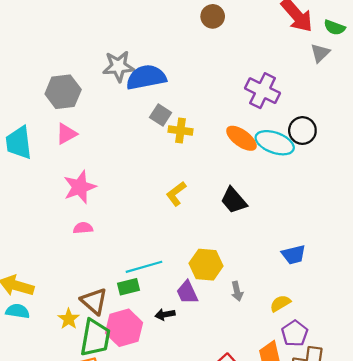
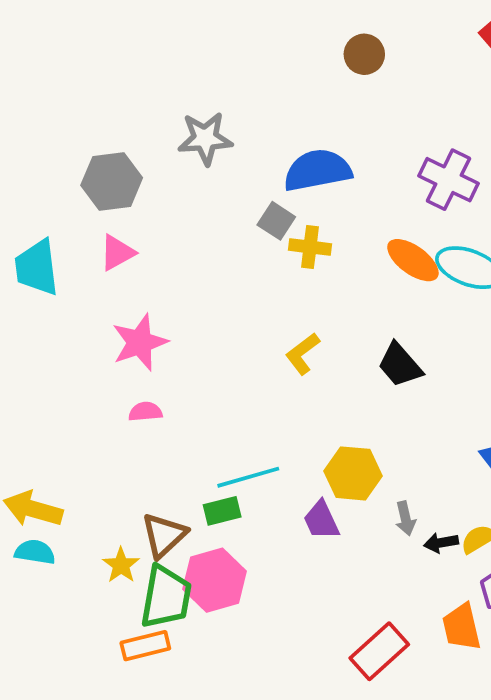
blue semicircle: (146, 77) -> (318, 170), moved
brown triangle: (94, 301) -> (164, 535), turned 36
black arrow: (165, 314) -> (441, 543), moved

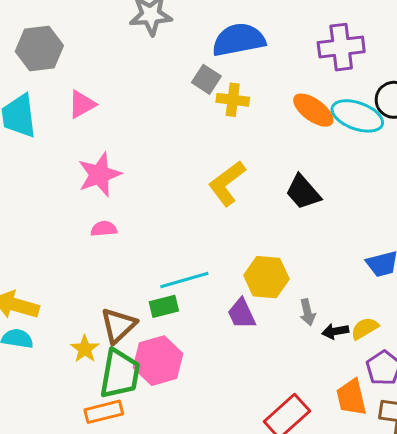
purple cross: (449, 180) -> (341, 47), turned -33
gray hexagon: (112, 182) -> (39, 49), moved
yellow L-shape: (303, 354) -> (227, 183), size x1.4

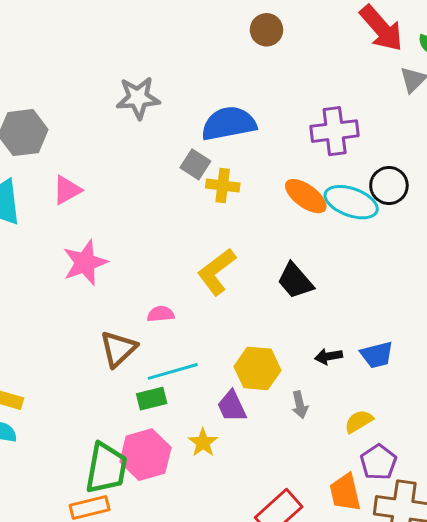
pink semicircle: (104, 229) -> (161, 314), moved
brown triangle: (118, 325) -> (118, 349), moved
black arrow: (335, 331) -> (328, 356), moved
yellow star: (85, 349) -> (203, 443), moved

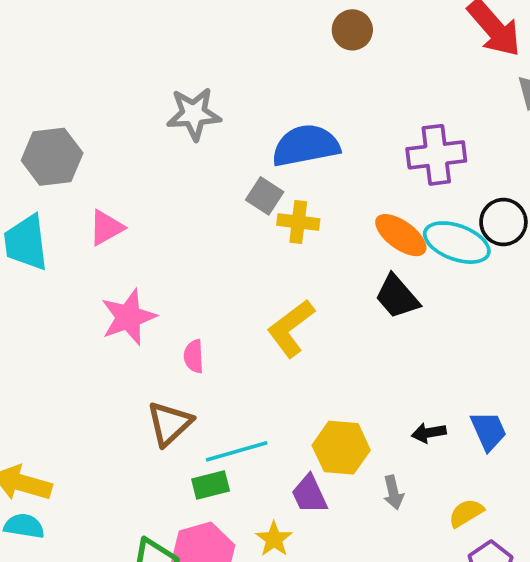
black trapezoid: (295, 281) -> (397, 297), moved
pink semicircle: (161, 314) -> (194, 356), moved, turned -88
blue trapezoid: (377, 355) -> (488, 431), turned -100

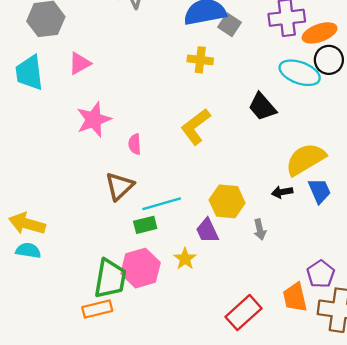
gray square: (265, 196) -> (229, 25), moved
orange ellipse: (401, 235) -> (320, 33), moved, turned -56
yellow semicircle: (466, 513) -> (305, 159), moved, size x1.8

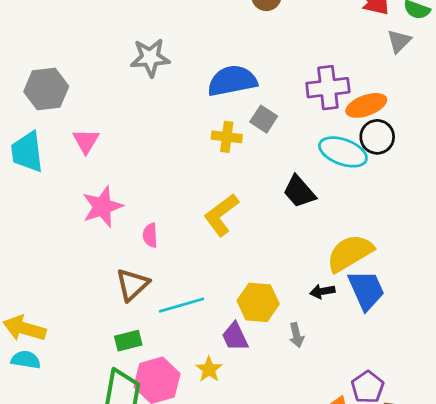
gray square: (229, 25) -> (264, 119), moved
pink triangle: (80, 63) -> (86, 141), turned -30
blue trapezoid: (320, 191) -> (366, 290), size x1.4
green rectangle: (145, 225) -> (128, 341), moved

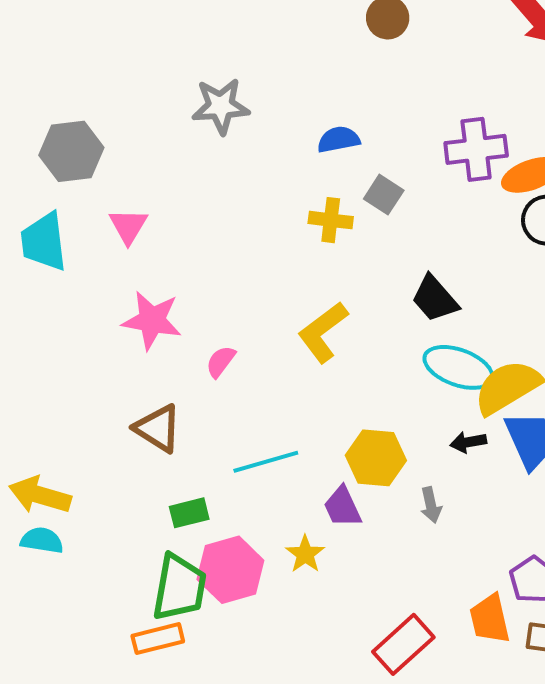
blue semicircle: (232, 81) -> (339, 140), size x0.6
cyan ellipse: (343, 152) -> (458, 367), moved
pink star: (102, 207) -> (152, 320), turned 30
pink semicircle: (150, 235) -> (221, 362), turned 40
brown triangle: (132, 285) -> (158, 428), moved, turned -45

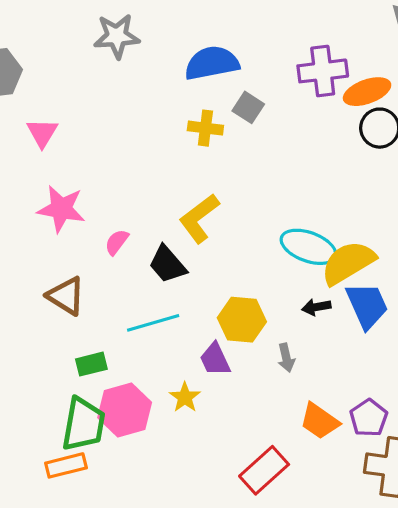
blue semicircle: (339, 140) -> (212, 63), size x1.6
black trapezoid: (435, 299) -> (167, 264), moved
orange trapezoid: (490, 619) -> (320, 421), moved, turned -42

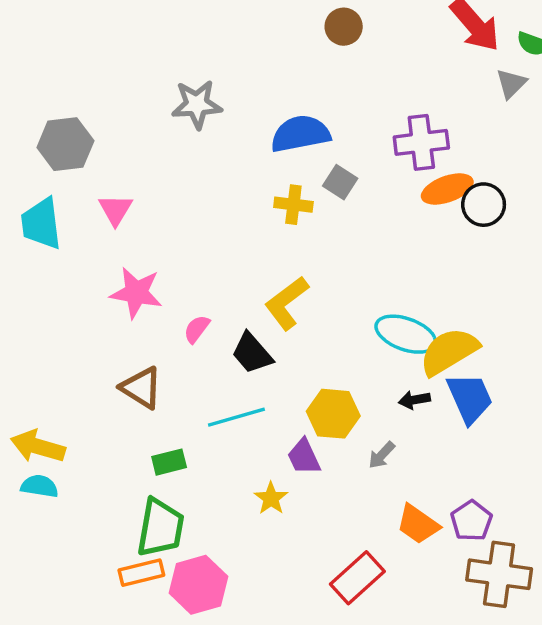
orange ellipse: (367, 92) -> (447, 189), moved
gray arrow: (286, 358) -> (382, 455), turned 56
pink hexagon: (125, 410) -> (198, 585), moved

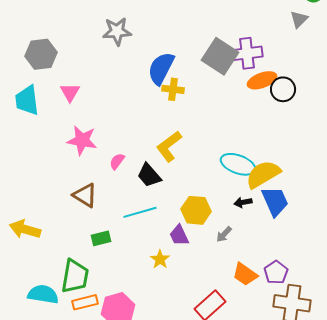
blue semicircle: (300, 134) -> (161, 68), moved, turned -52
gray square: (340, 182) -> (220, 56), moved, size x1.8
cyan semicircle: (39, 486) -> (43, 294), moved, size x1.4
green trapezoid: (160, 528) -> (75, 276), moved

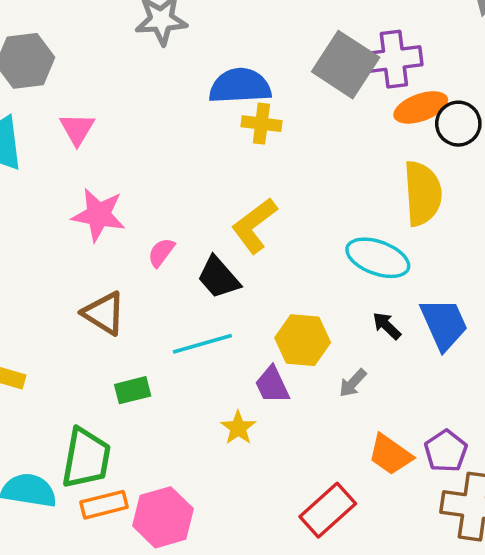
blue semicircle: (161, 68) -> (240, 86), turned 60
yellow semicircle: (263, 174) -> (423, 193), moved, turned 117
black arrow: (243, 202) -> (387, 326), turned 54

